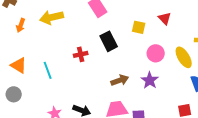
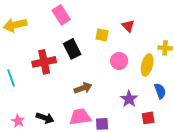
red cross: (81, 54) -> (44, 62), size x1.6
yellow ellipse: (184, 57) -> (147, 65), turned 45
purple star: (150, 80) -> (129, 99), moved

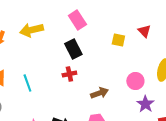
black rectangle: (72, 49) -> (73, 49), moved
pink circle: (119, 61) -> (135, 81), moved
red cross: (44, 62) -> (69, 74), moved, size x0.6

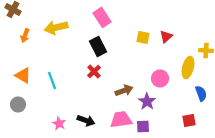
red triangle: (144, 31) -> (166, 36), moved, turned 32
red cross: (69, 74) -> (94, 71), turned -32
purple star: (145, 104) -> (147, 101), moved

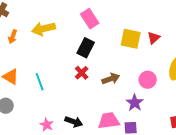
yellow square: (143, 37) -> (131, 39), size x1.5
black rectangle: (98, 46) -> (86, 48), turned 54
brown arrow: (124, 90) -> (111, 79), moved

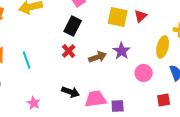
pink circle: (148, 80) -> (144, 73), moved
purple star: (135, 103) -> (122, 51), moved
black arrow: (74, 122) -> (71, 92), moved

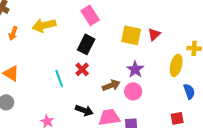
brown arrow: (98, 57) -> (111, 85), moved
cyan line: (27, 60) -> (59, 78), moved
pink circle: (144, 73) -> (133, 91), moved

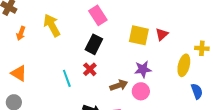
yellow arrow: (44, 25) -> (52, 25), turned 75
purple star: (135, 69) -> (143, 69), turned 30

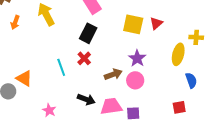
purple star: (143, 69) -> (137, 58), turned -30
orange triangle: (19, 73) -> (24, 78), moved

